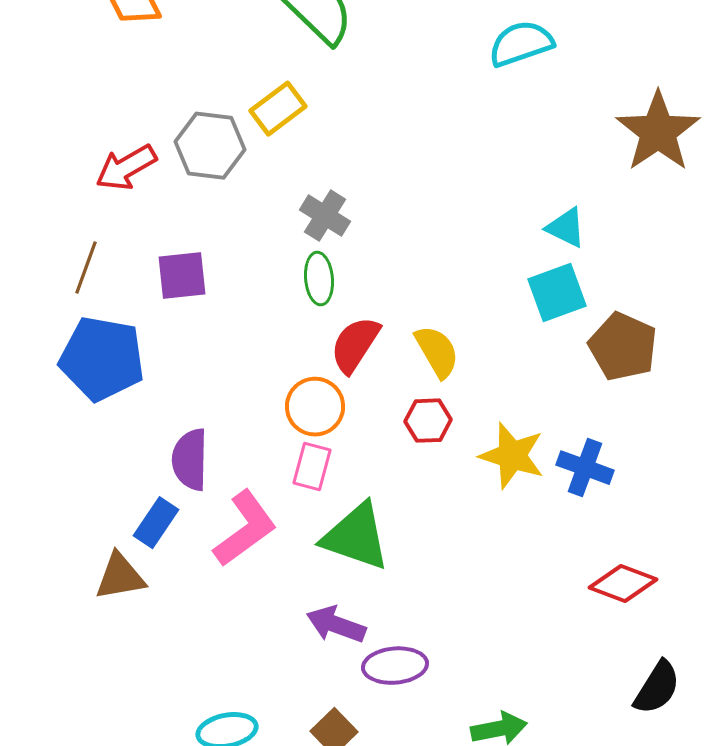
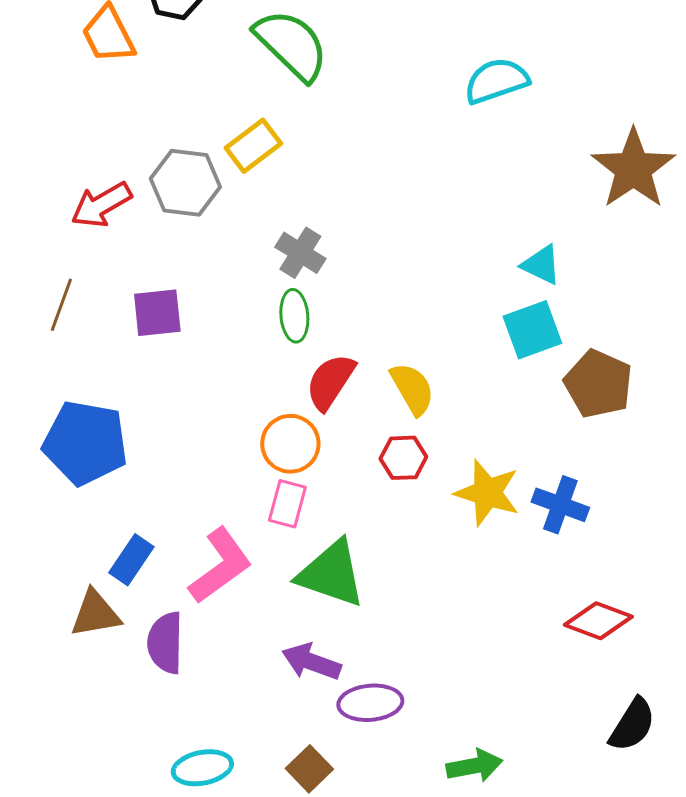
blue pentagon: (102, 359) -> (85, 443), moved
purple semicircle: (190, 460) -> (165, 643), moved

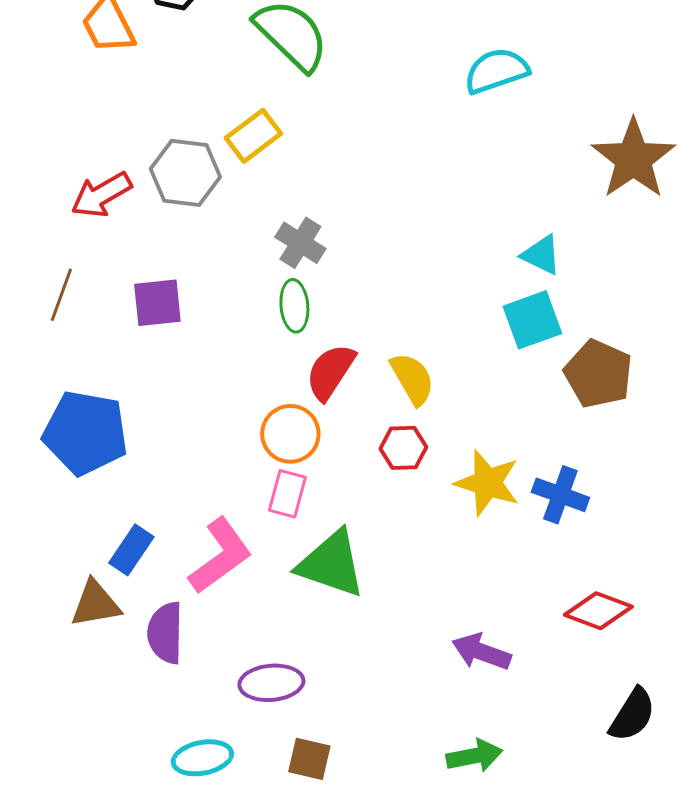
purple arrow: (311, 662) -> (481, 652), moved
purple ellipse: (370, 703) -> (271, 683), moved
brown square: (309, 769) -> (309, 759), turned -33

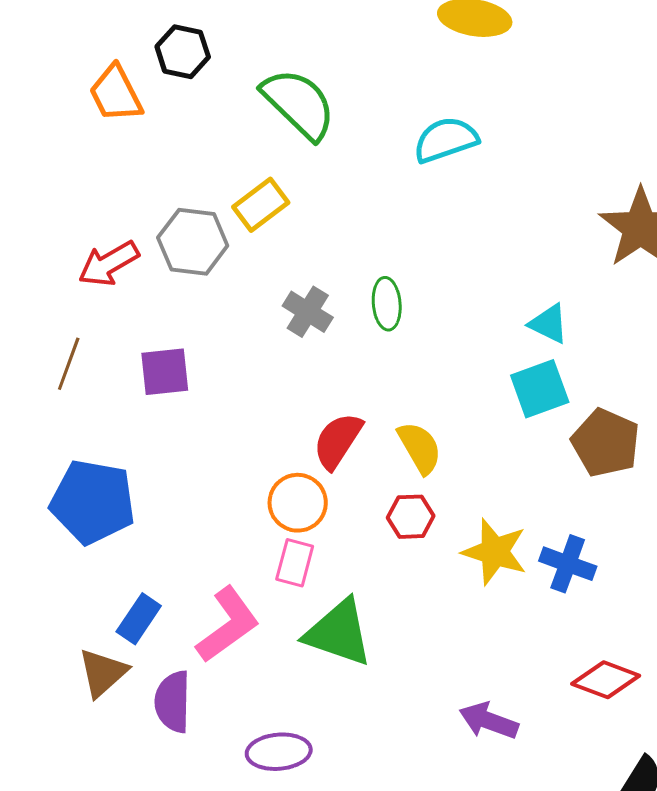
cyan semicircle: (496, 71) -> (446, 140), moved
green ellipse: (294, 306) -> (387, 304), moved
brown triangle: (95, 604) -> (103, 673), turned -32

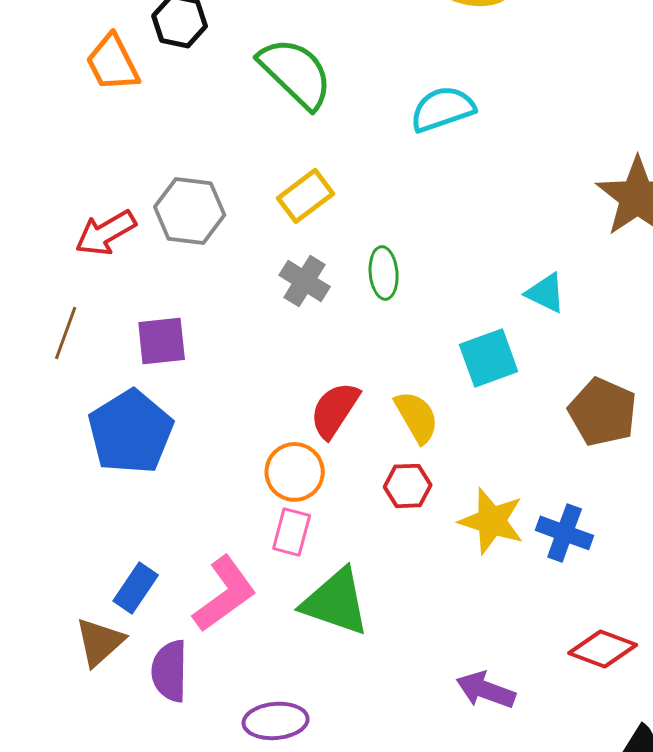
yellow rectangle: (261, 205) -> (306, 196), moved
cyan square: (540, 389) -> (489, 358), moved
blue pentagon: (93, 502) -> (131, 432), moved, turned 30

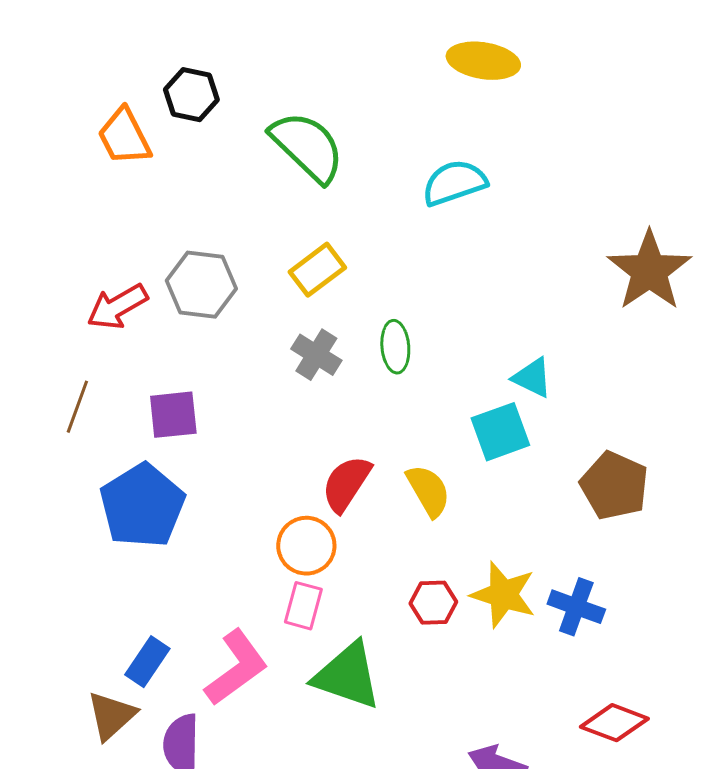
cyan triangle: (546, 293) -> (532, 378), moved
red hexagon: (408, 486) -> (433, 603), moved

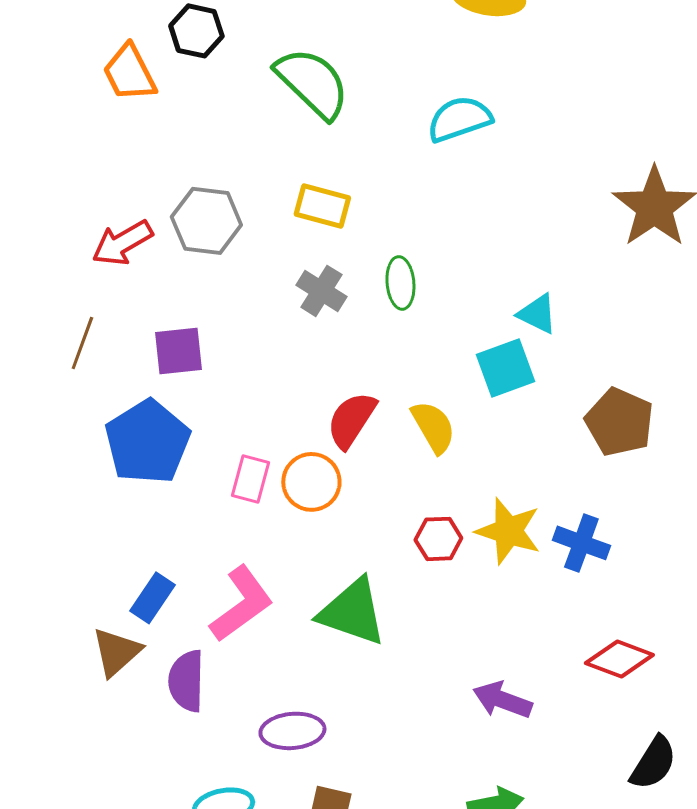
yellow rectangle: (317, 270) -> (322, 206), turned 52
pink rectangle: (303, 606) -> (250, 479), moved

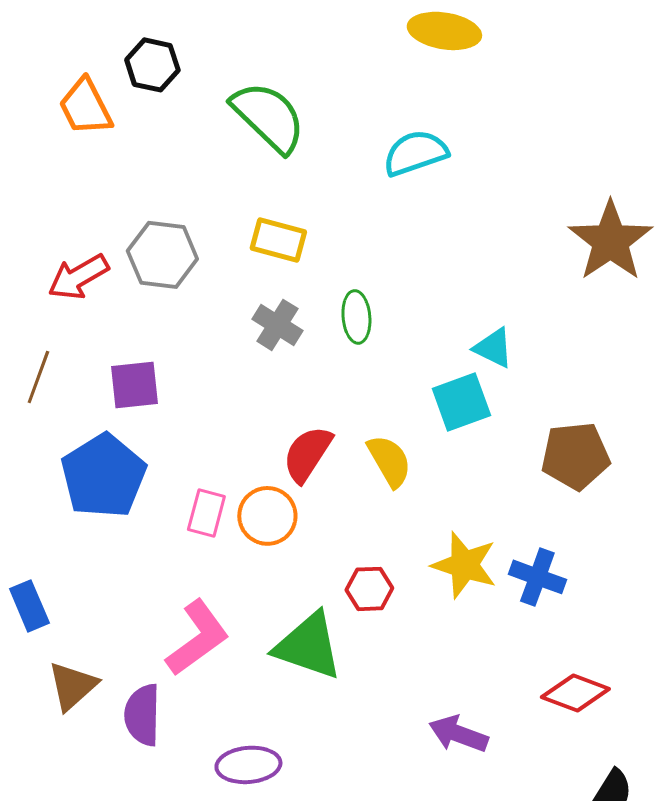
brown pentagon: (619, 422) -> (575, 456), turned -30
red hexagon: (438, 539) -> (369, 589), moved
blue rectangle: (152, 598) -> (29, 606), moved, turned -57

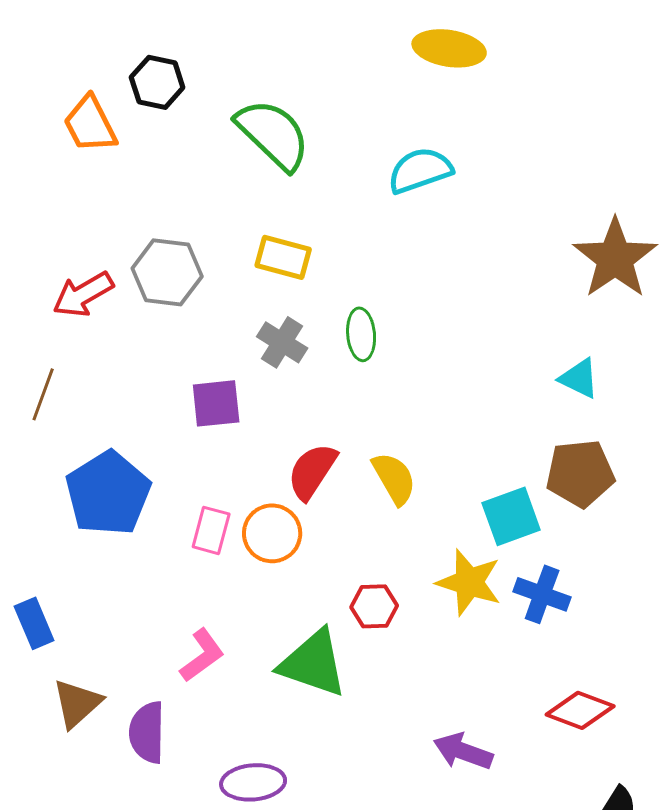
cyan triangle: (493, 348) -> (579, 378), moved
purple square: (134, 385) -> (216, 403), moved
cyan square: (461, 402) -> (511, 516), moved
pink L-shape: (197, 638) -> (202, 655), size x0.7

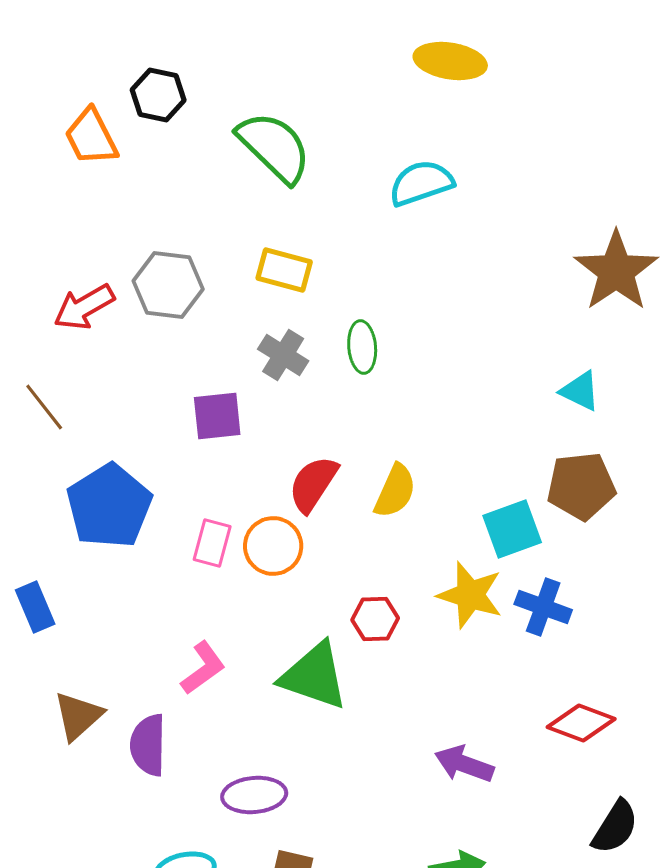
brown line: (43, 394) -> (44, 407), turned -58
yellow semicircle: (394, 478) -> (395, 491), turned 54
blue rectangle: (34, 623) -> (35, 607), moved

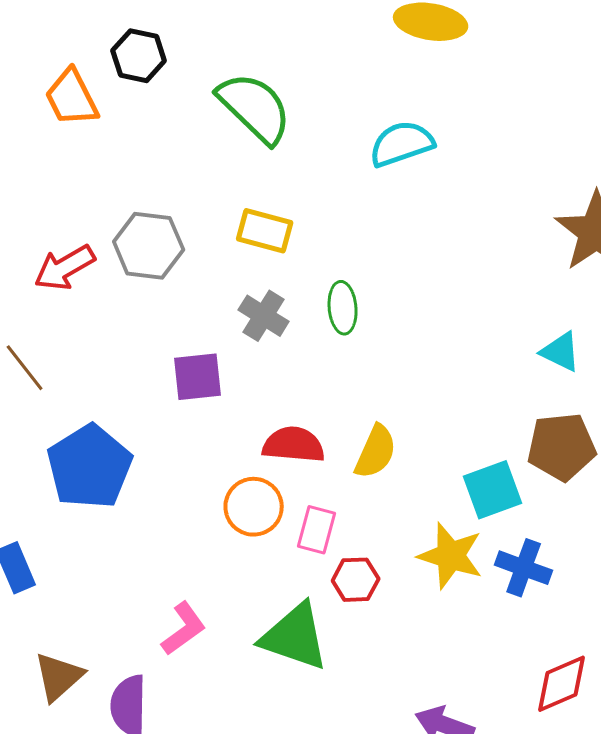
red semicircle: (313, 484) -> (294, 445), turned 62
pink rectangle: (212, 543) -> (317, 530), moved
red diamond: (581, 723) -> (562, 684), turned -44

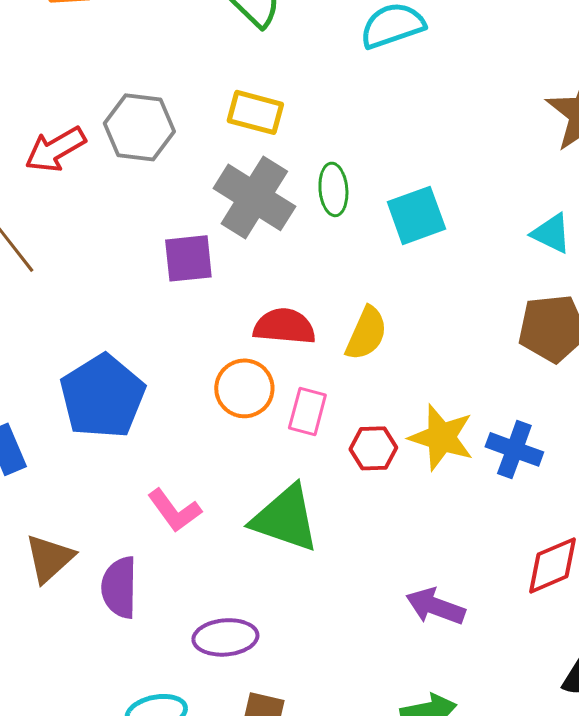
gray cross: (264, 316) -> (254, 197), size x1.6
blue pentagon: (90, 467) -> (102, 396), moved
cyan square: (493, 490) -> (416, 215), moved
red hexagon: (356, 580) -> (373, 448), moved
pink L-shape: (184, 629) -> (174, 510), turned 90

